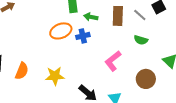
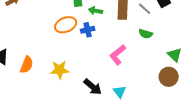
brown circle: (146, 79) -> (169, 77), moved

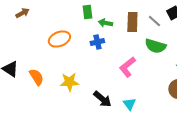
orange ellipse: (66, 25) -> (59, 39), moved
green semicircle: (146, 34) -> (155, 46), size x1.5
orange semicircle: (27, 65) -> (36, 77), turned -54

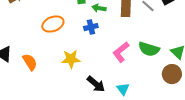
green semicircle: (155, 46) -> (149, 49), moved
yellow star: (69, 82) -> (71, 59), moved

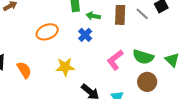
blue cross: (91, 27) -> (85, 35), turned -32
brown circle: (172, 74) -> (147, 82), moved

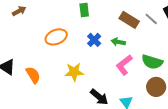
brown rectangle: (120, 15) -> (129, 20), turned -60
green arrow: (93, 16) -> (118, 42), moved

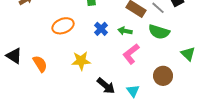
green semicircle: (152, 62) -> (159, 32), moved

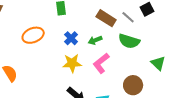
green arrow: (125, 31) -> (95, 40), turned -32
yellow star: (81, 61) -> (72, 63), moved

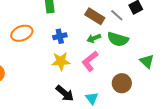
blue cross: (71, 38) -> (60, 36), turned 32
green arrow: (95, 40) -> (94, 38), moved

